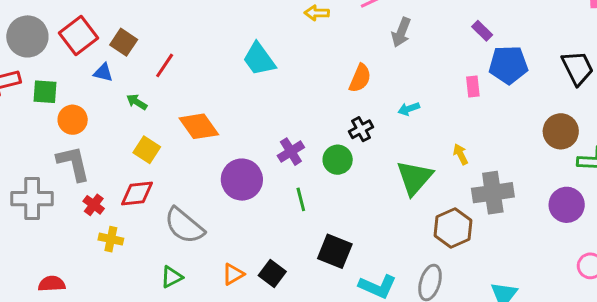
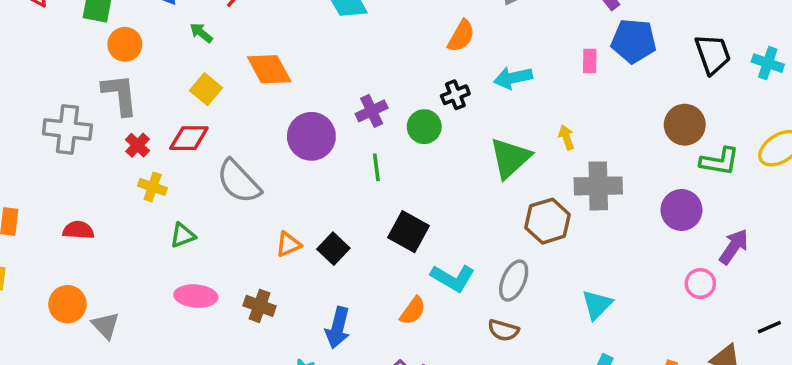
cyan arrow: (409, 109) -> (513, 78), size x1.5
green triangle: (172, 277) -> (183, 235), moved

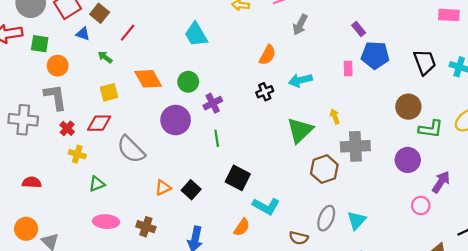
yellow square: (206, 89) -> (109, 92), turned 36
green circle: (424, 127) -> (188, 82), moved
gray ellipse: (514, 281) -> (326, 218), moved

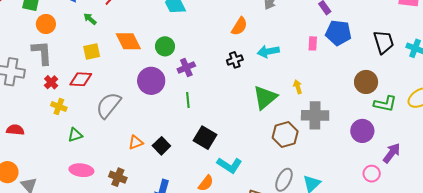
gray semicircle: (131, 149) -> (108, 105), turned 80

